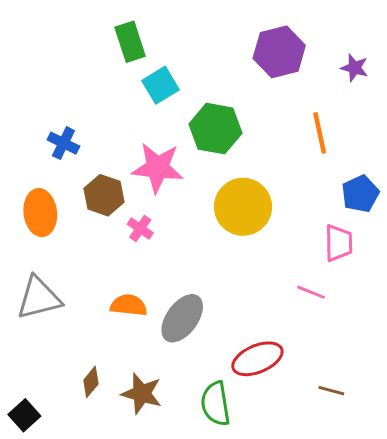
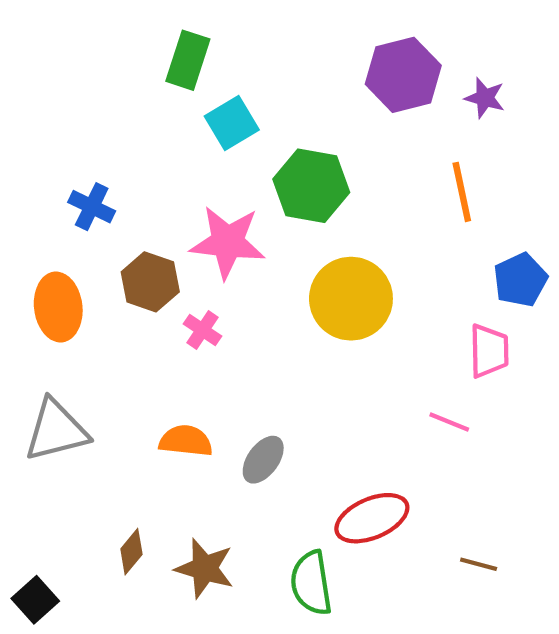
green rectangle: (130, 42) -> (188, 60), turned 36
purple star: (354, 68) -> (485, 98), moved
gray ellipse: (182, 318) -> (263, 460), size x0.7

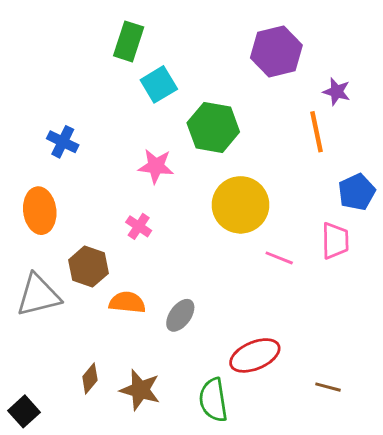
purple star: (485, 98) -> (337, 92), moved
pink star: (228, 242) -> (156, 166), size x0.7
brown hexagon: (150, 282) -> (89, 267), moved
pink line: (449, 422) -> (279, 258), moved

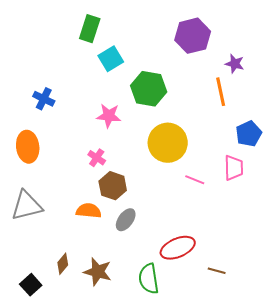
brown hexagon: (89, 267) -> (113, 186), moved
brown line: (328, 387) -> (217, 271), moved
black square: (24, 411) -> (31, 285), moved

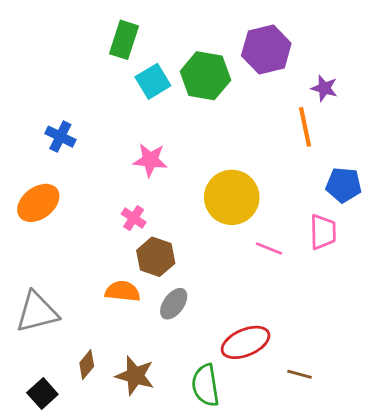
green hexagon: (149, 89) -> (205, 76), moved
blue pentagon: (249, 134) -> (344, 185), turned 30
orange ellipse: (28, 147) -> (38, 203), turned 60
gray triangle: (27, 206) -> (37, 312), moved

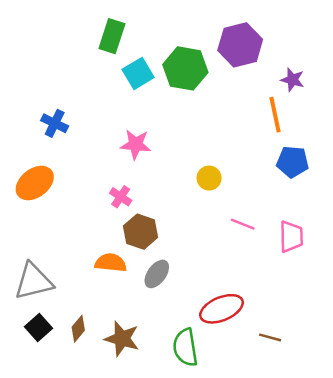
blue pentagon: (344, 185) -> (292, 162), moved
yellow circle: (232, 197) -> (209, 178), size x0.5
pink trapezoid: (323, 232) -> (291, 237), moved
black square: (42, 394) -> (38, 327), moved

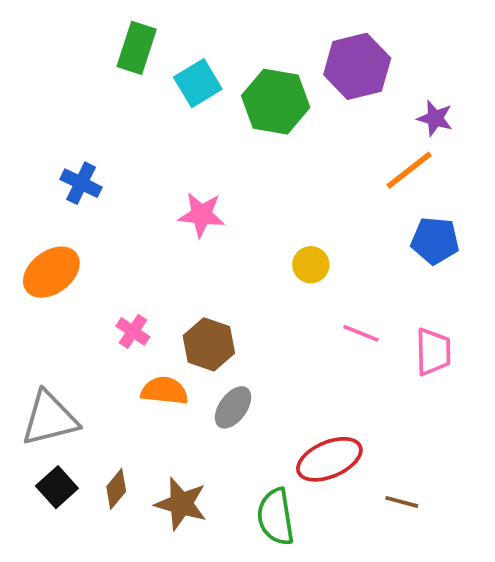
green rectangle: (112, 36) -> (137, 48), moved
cyan square: (138, 73) -> (198, 83), moved
orange line: (275, 115) -> (409, 170), turned 64
pink cross: (121, 197) -> (133, 331), moved

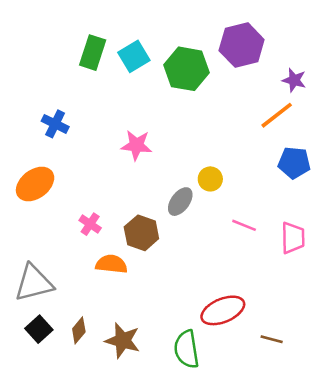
green rectangle: (137, 48) -> (93, 53), moved
gray ellipse: (233, 407) -> (180, 202), moved

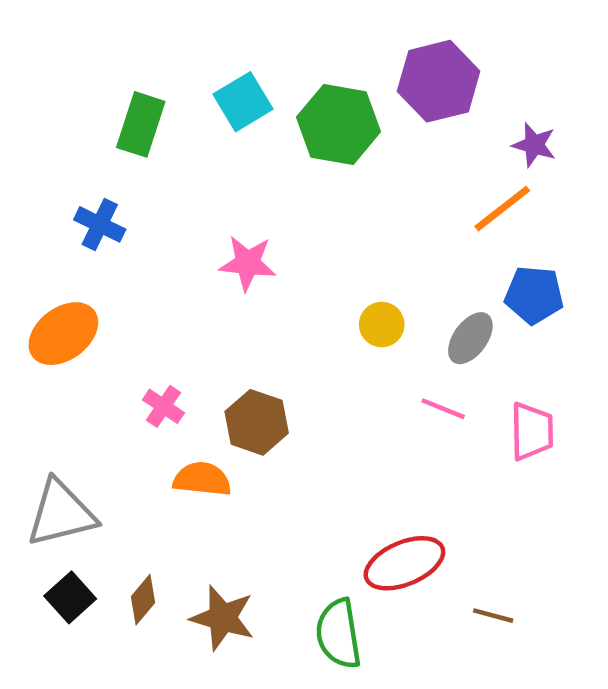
green rectangle: (93, 53) -> (141, 124), moved
gray ellipse: (180, 202) -> (470, 338), moved

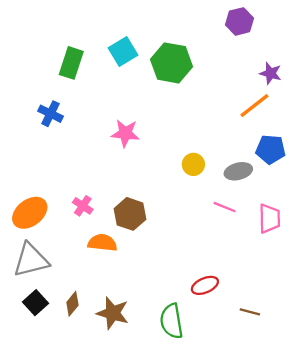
purple hexagon: (439, 81) -> (239, 21), moved, size x0.7
orange ellipse: (63, 334) -> (30, 213), moved
gray ellipse: (470, 338) -> (238, 171), turned 40
red ellipse: (404, 563) -> (205, 285), size x0.7

